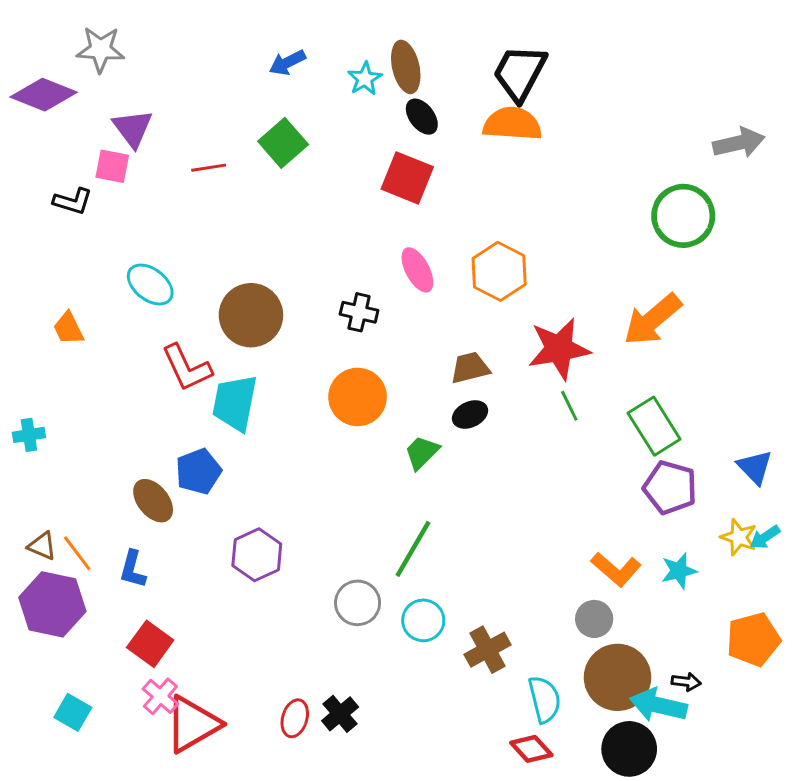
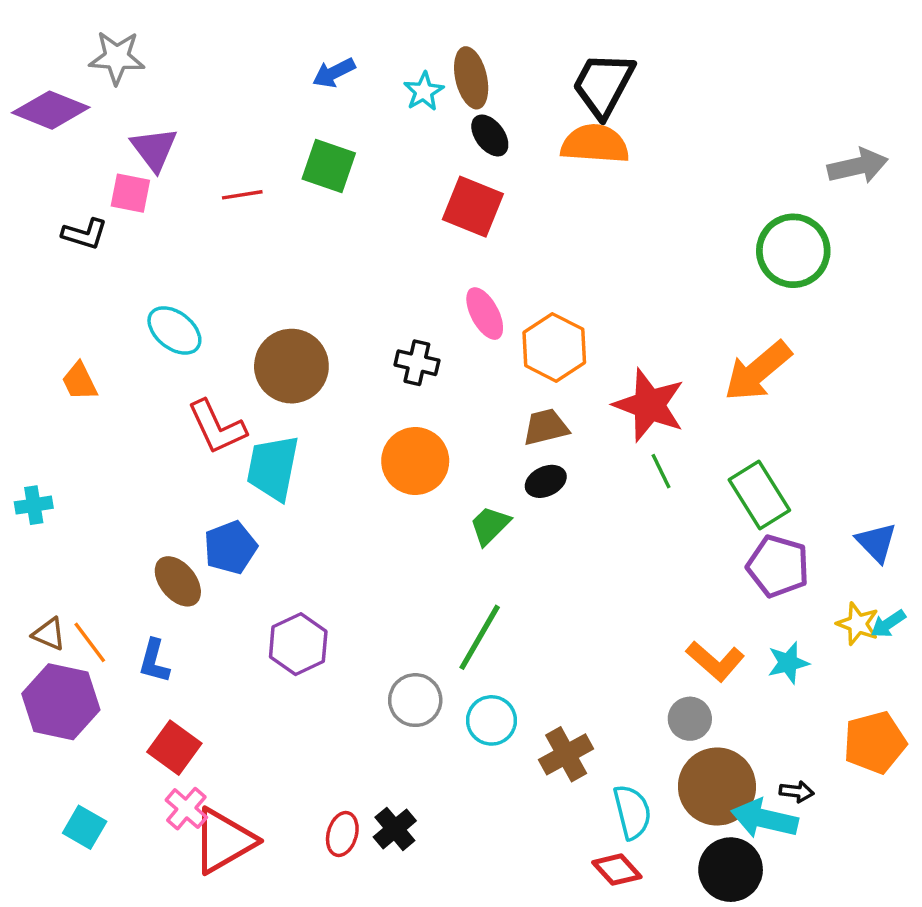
green square: (283, 143) -> (329, 166), turned -30
orange hexagon: (499, 271) -> (554, 347), moved
red star: (559, 349) -> (649, 405), turned 30

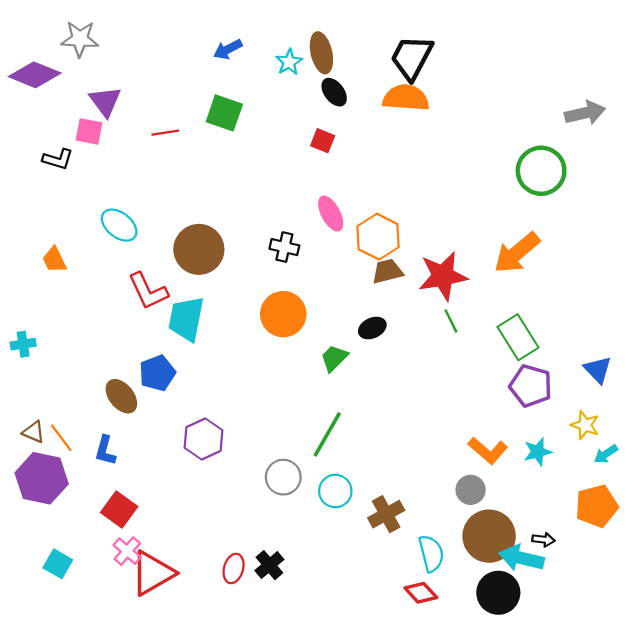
red square: (473, 207) -> (323, 141), size x0.6
red star: (649, 405) -> (443, 276), turned -30
brown trapezoid: (546, 427) -> (387, 271), moved
cyan arrow: (888, 624) -> (606, 454), moved

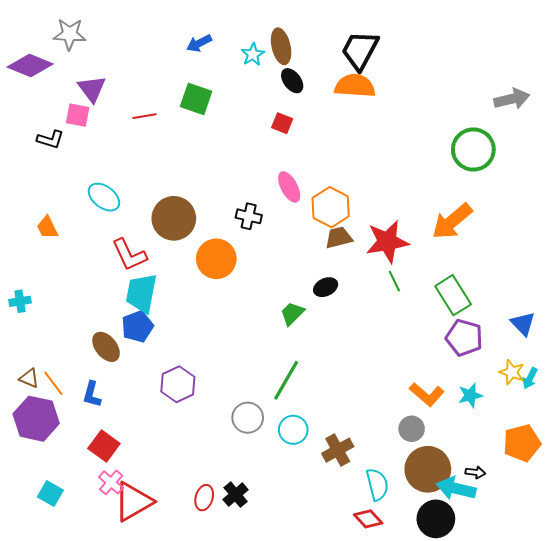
orange circle: (283, 314) -> (216, 259), moved
cyan trapezoid: (186, 319) -> (141, 293), moved
cyan arrow: (606, 454) -> (530, 378), moved, turned -30

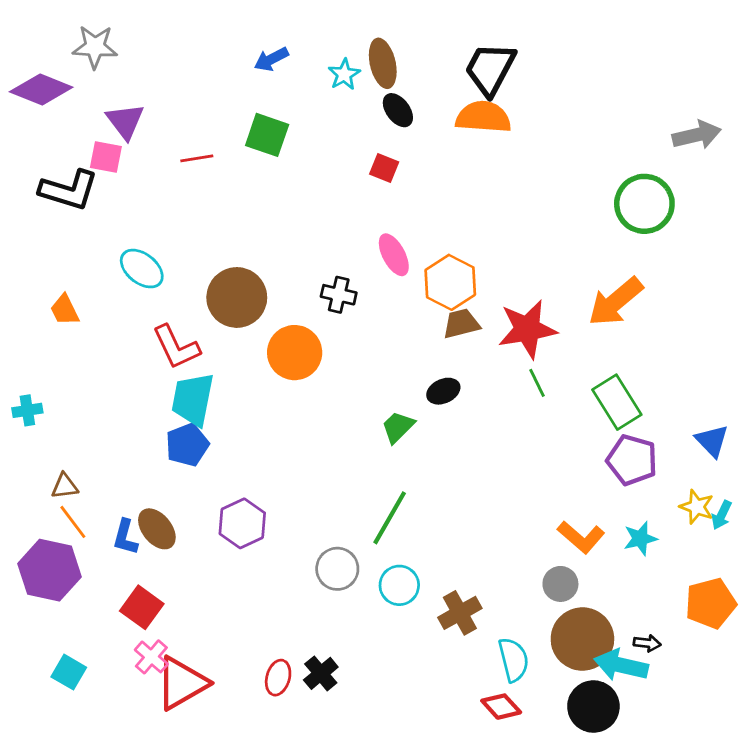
black L-shape: (50, 139) -> (69, 190), size x1.6
brown ellipse: (106, 347) -> (157, 529), moved
brown triangle: (29, 378) -> (65, 486), moved, turned -30

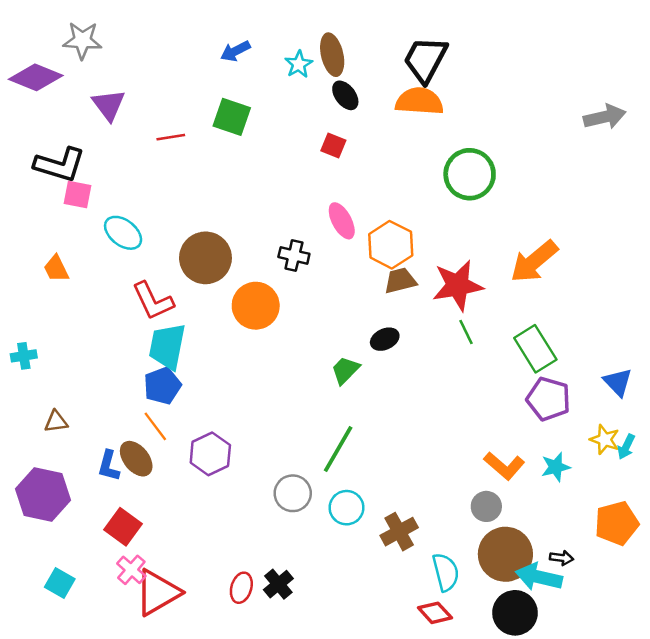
pink square: (106, 157) -> (78, 195), moved
green circle: (644, 204) -> (470, 174), moved
orange line: (73, 522) -> (155, 426), moved

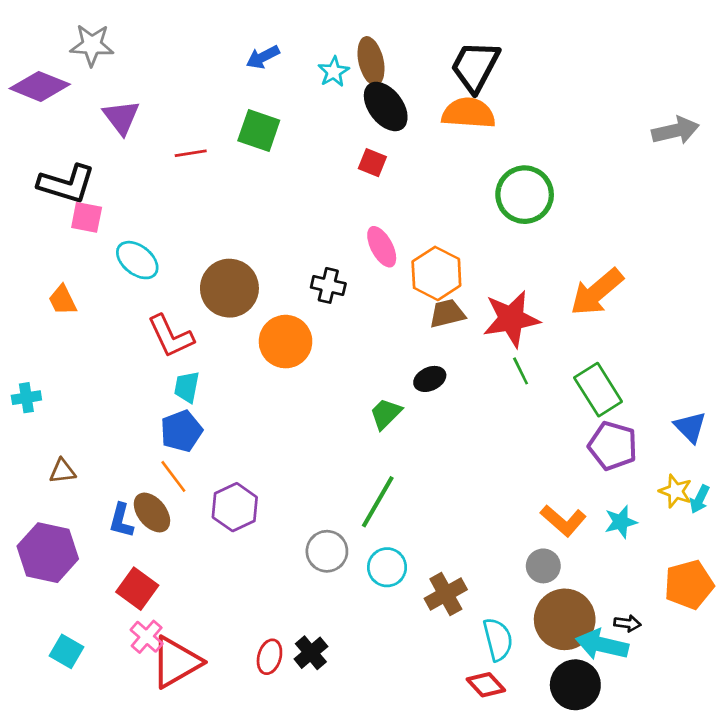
black ellipse: (345, 95) -> (386, 106), size x1.5
cyan trapezoid: (167, 346) -> (187, 387), size x0.6

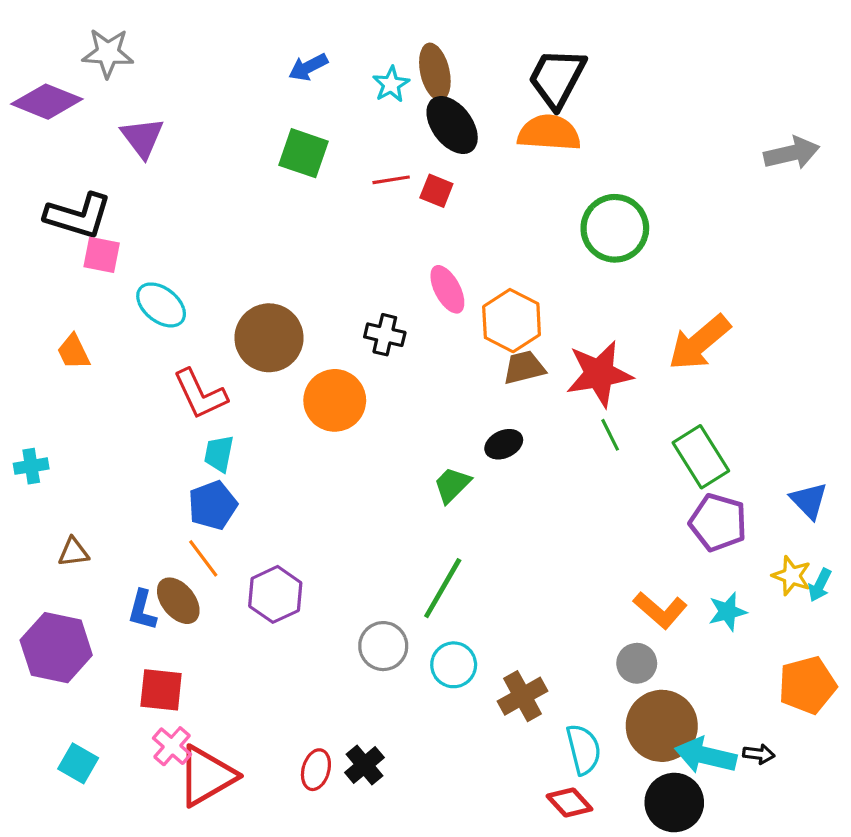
red line: (191, 153) -> (391, 180), moved
red square: (137, 589) -> (161, 690), turned -30
black arrow: (627, 623) -> (759, 754), moved

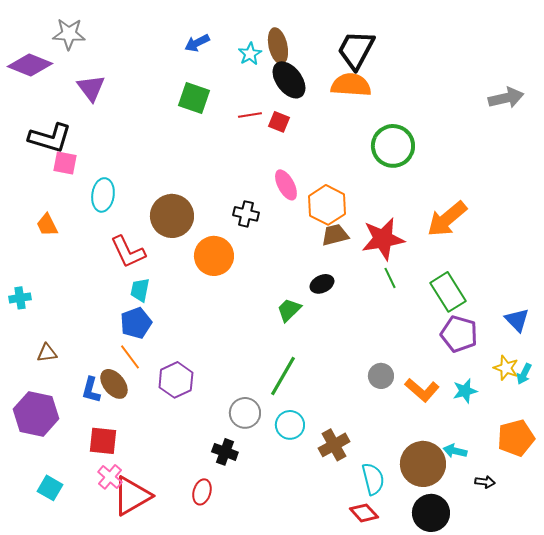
cyan ellipse: (161, 305) -> (103, 195), turned 60
gray circle: (637, 663) -> (381, 376), moved
cyan arrow: (706, 756) -> (455, 451), moved, size x0.6
black cross: (364, 765) -> (225, 452), moved, turned -30

